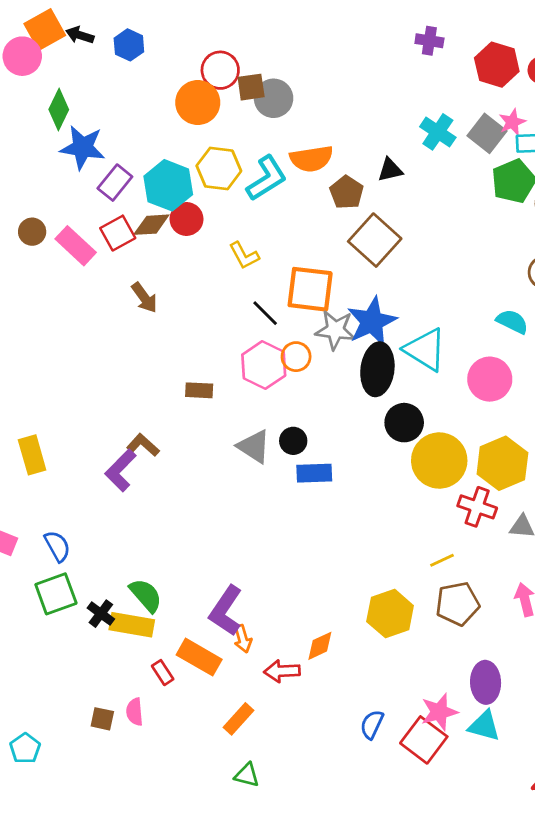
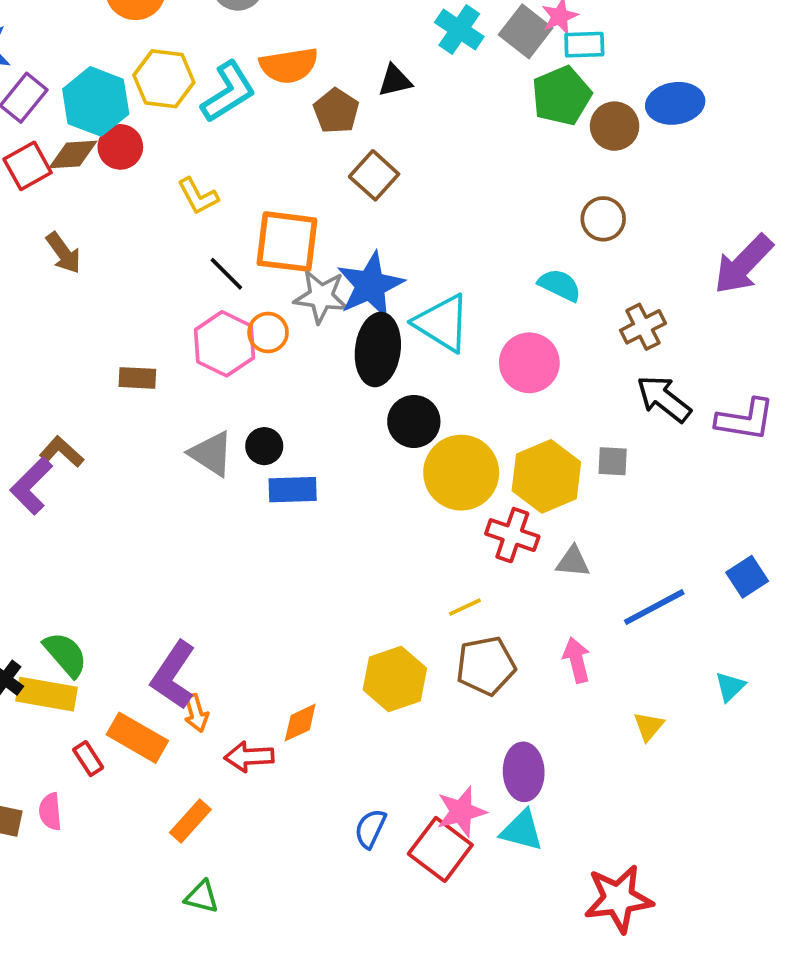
brown square: (375, 240) -> (374, 175), size x0.7

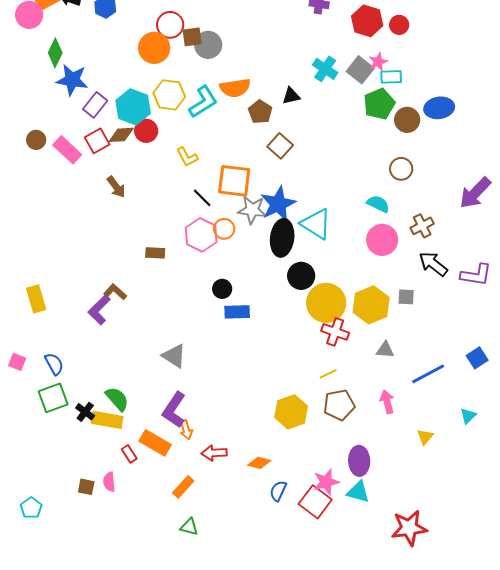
pink circle: (529, 363) -> (382, 240), moved
gray triangle: (211, 454) -> (174, 356), moved
red cross: (512, 535) -> (335, 332), moved
orange diamond: (300, 723) -> (259, 463), moved, turned 40

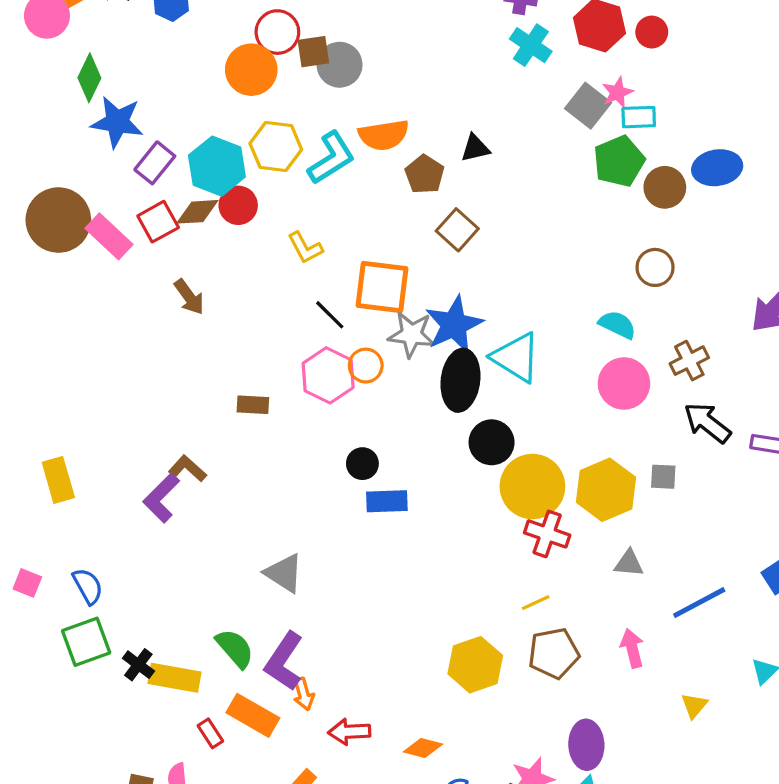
cyan cross: (325, 69) -> (531, 45), moved
brown circle: (36, 140) -> (58, 220), size x2.0
green semicircle: (117, 399) -> (235, 648), moved

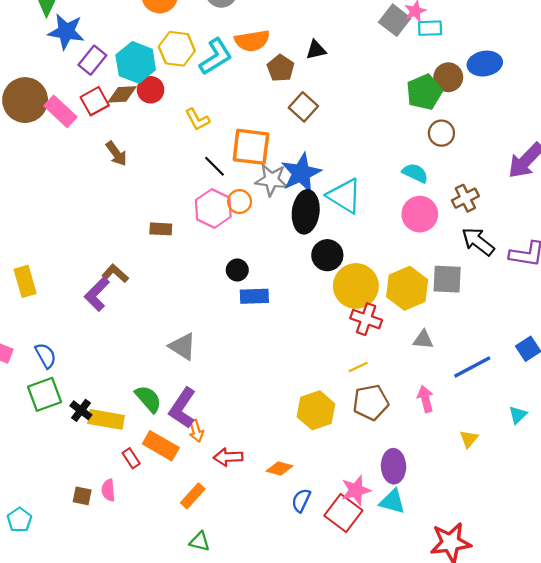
green pentagon: (619, 161) -> (424, 92), moved
gray square: (663, 477) -> (447, 279), size x1.6

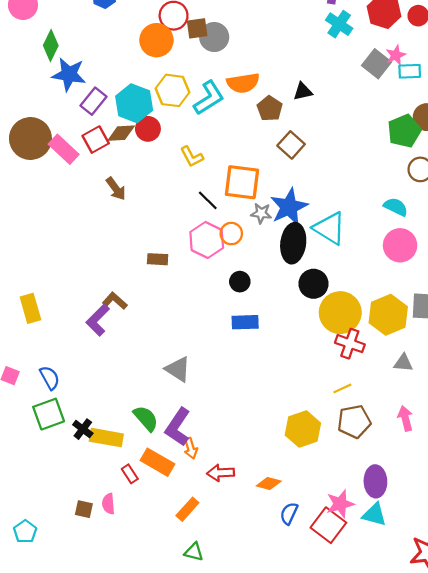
gray star: (271, 180) -> (261, 213), size x0.7
black circle: (237, 270) -> (240, 282), moved

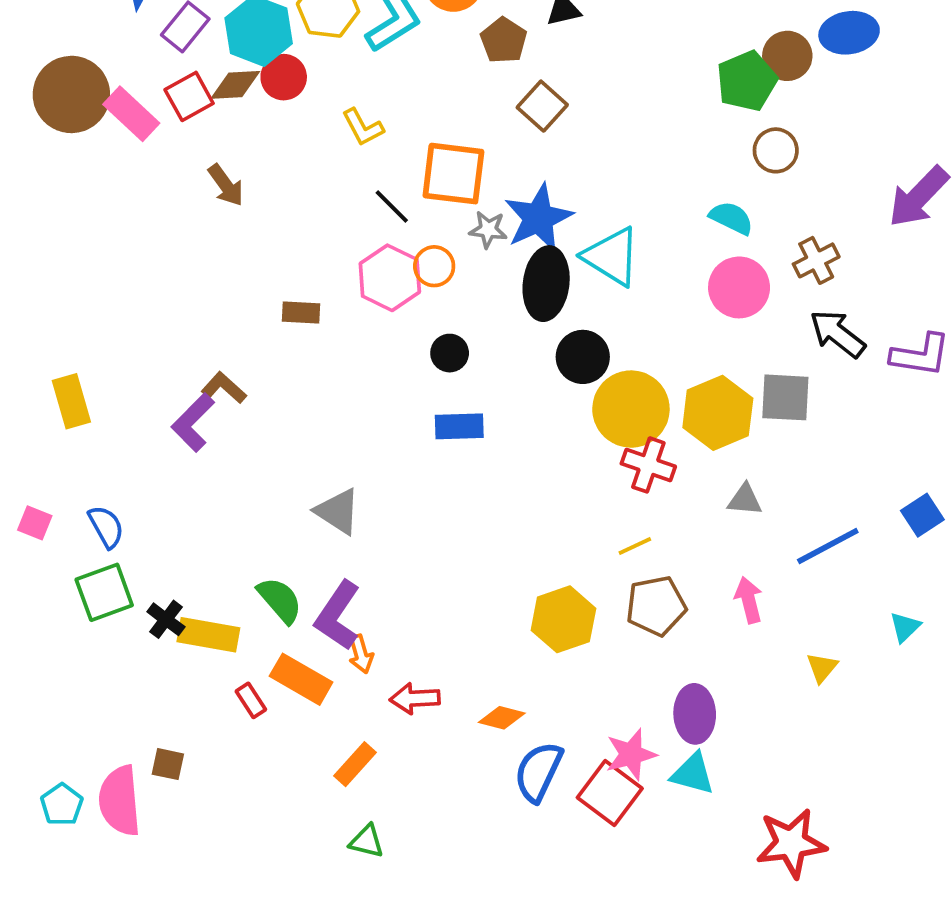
pink semicircle: (108, 504) -> (120, 801), moved, size x1.8
blue semicircle: (289, 513) -> (538, 772), size x1.5

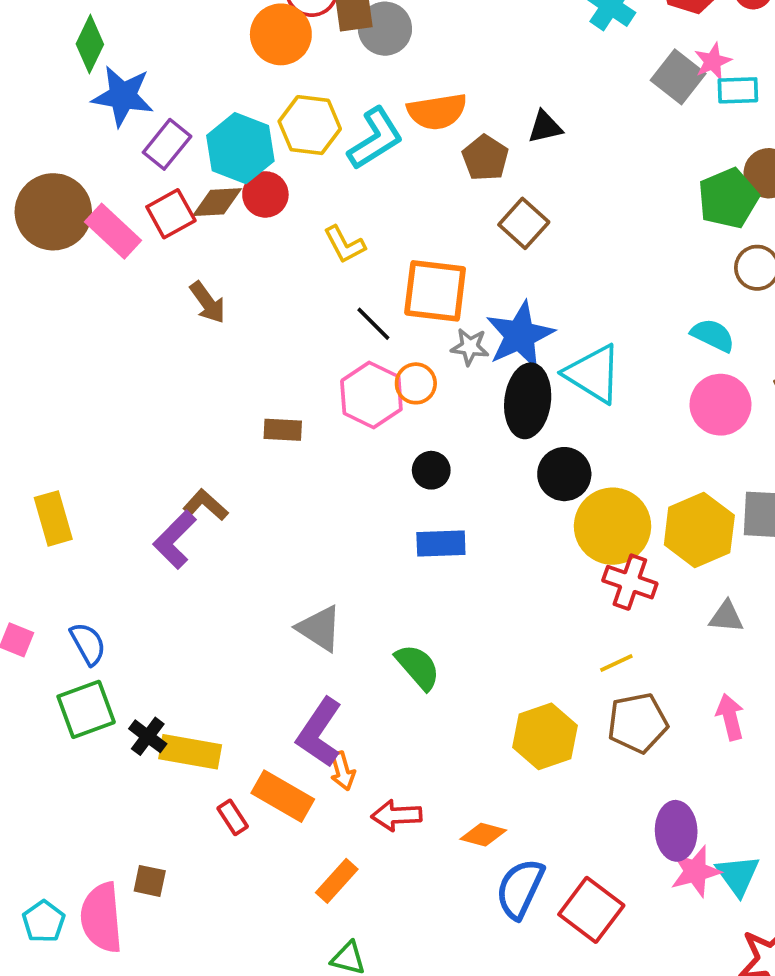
green semicircle: (280, 600) -> (418, 667), moved
pink star: (631, 754) -> (695, 871), moved
cyan triangle: (693, 774) -> (738, 875), moved, turned 39

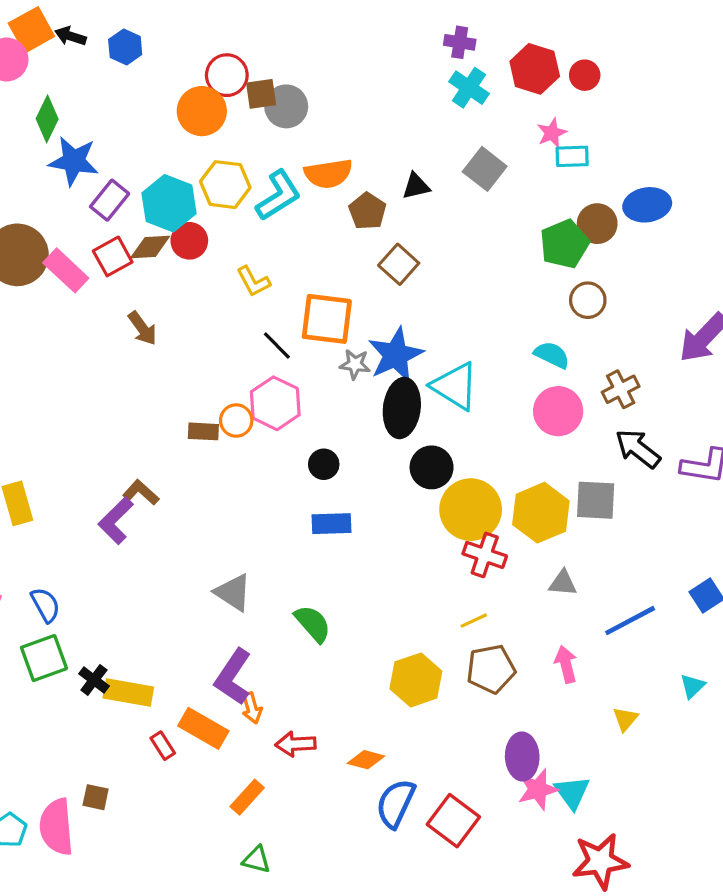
gray square: (678, 77) -> (485, 169), moved
orange circle: (416, 383) -> (236, 421), moved

